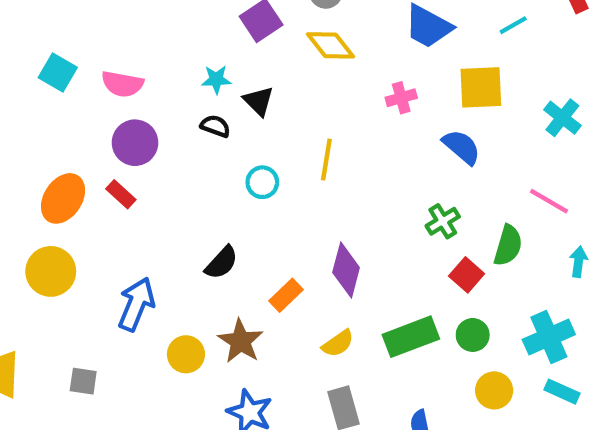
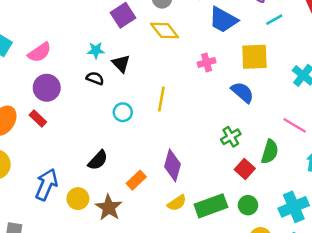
pink semicircle: (122, 84) -> (39, 52), turned -45
yellow semicircle: (338, 343) -> (177, 203), moved
yellow circle: (186, 354) -> (78, 199), moved

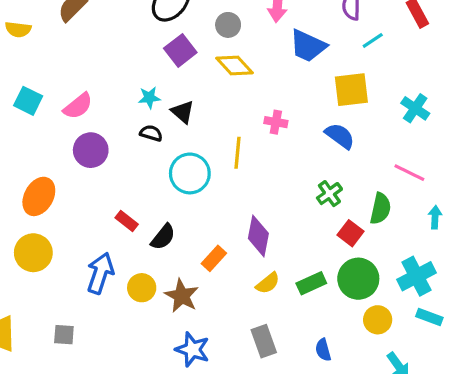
pink cross: (207, 62) -> (276, 122), moved, turned 30
cyan circle: (123, 112) -> (190, 173), size x1.6
red rectangle: (38, 119) -> (127, 221), moved
green circle: (248, 205) -> (358, 279), size x1.6
green rectangle: (211, 206) -> (311, 283), size x0.7

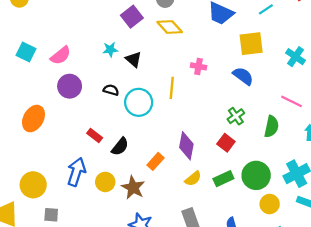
black semicircle: (151, 133) -> (111, 90), moved
red square: (350, 233) -> (226, 143), moved
yellow circle: (33, 253) -> (33, 185), moved

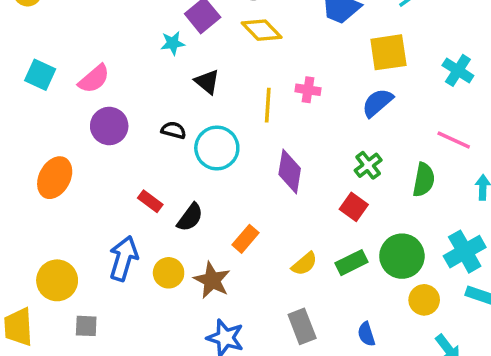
cyan star: (110, 50) -> (173, 43), moved
blue semicircle: (243, 76) -> (377, 103), turned -75
yellow line: (172, 88) -> (268, 105), moved
purple diamond: (186, 146) -> (290, 171), moved

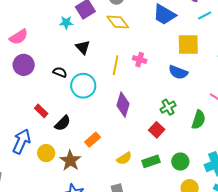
blue semicircle: (377, 103) -> (178, 72), turned -126
green circle: (402, 256) -> (180, 162), size x0.7

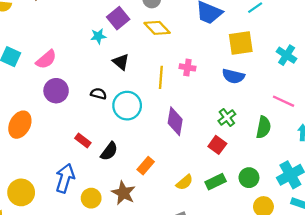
yellow circle: (46, 153) -> (91, 198), moved

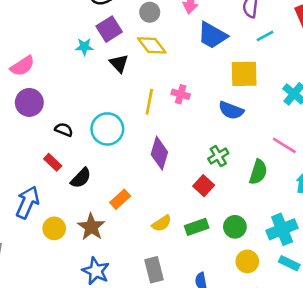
black triangle: (121, 62) -> (119, 63), moved
black semicircle: (99, 94) -> (64, 130), moved

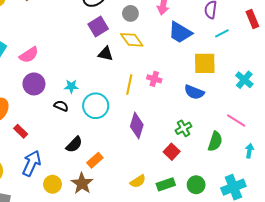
cyan star: (84, 47) -> (71, 86), moved
black triangle: (119, 63) -> (106, 54), turned -35
red rectangle: (53, 162) -> (21, 131), moved
orange rectangle: (120, 199) -> (95, 160), moved

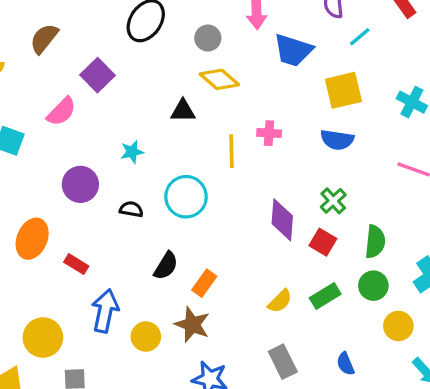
purple square: (98, 26) -> (97, 75), moved
pink semicircle: (29, 55) -> (61, 112), moved
cyan star: (71, 86) -> (132, 152), moved
purple diamond: (137, 126) -> (282, 220), moved
green semicircle: (215, 141) -> (375, 242), moved

